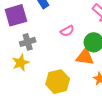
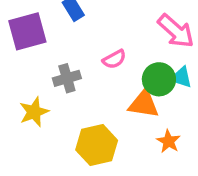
gray cross: (28, 42) -> (67, 78), moved

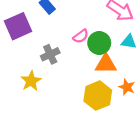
green circle: (159, 79) -> (99, 43), moved
yellow hexagon: (97, 145) -> (98, 96), moved

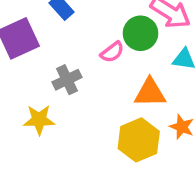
green circle: (99, 43) -> (140, 33), moved
yellow star: (31, 81) -> (39, 120), turned 30

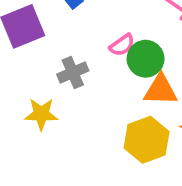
green circle: (140, 33) -> (146, 59), moved

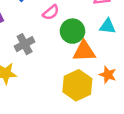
pink semicircle: (122, 45) -> (51, 12), moved

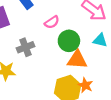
orange star: (108, 75) -> (85, 85), moved

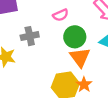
orange triangle: (77, 60) -> (80, 57), turned 40

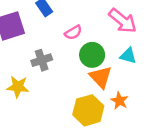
orange star: (84, 85) -> (119, 101), moved

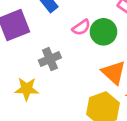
green circle: (92, 55) -> (103, 32), moved

